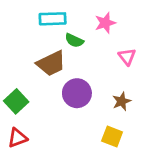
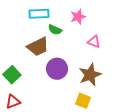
pink triangle: (127, 57) -> (94, 42), turned -32
brown star: (122, 101) -> (90, 75), size x1.6

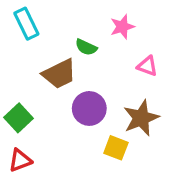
cyan rectangle: (39, 14) -> (26, 24), moved, turned 66
yellow square: (83, 101) -> (116, 148), moved

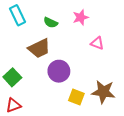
green semicircle: (86, 47) -> (51, 23), moved
brown star: (141, 118) -> (103, 92), moved, turned 30

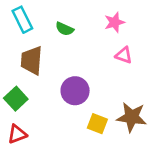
pink star: (81, 17) -> (115, 22), moved
brown trapezoid: (39, 48) -> (32, 60), moved, turned 120

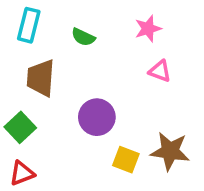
cyan rectangle: (22, 20) -> (29, 25), turned 40

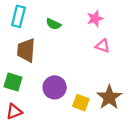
purple circle: (97, 117) -> (55, 87), moved
green square: (20, 127) -> (13, 82), turned -30
brown star: (170, 151) -> (109, 97), turned 30

